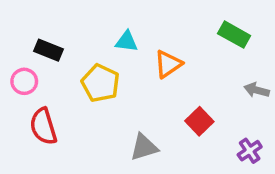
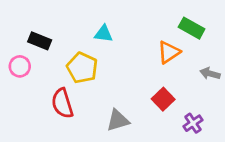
orange triangle: (168, 64) -> (169, 52), moved
red semicircle: (43, 126) -> (62, 103), moved
purple cross: (250, 151) -> (193, 123), moved

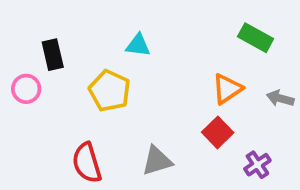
black rectangle: (40, 41) -> (53, 55), turned 55
orange triangle: (169, 52) -> (227, 89), moved
red semicircle: (62, 103) -> (87, 163), moved

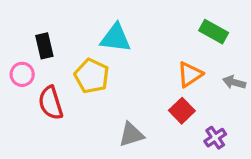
cyan triangle: (138, 45) -> (116, 38), size x1.5
red semicircle: (87, 163) -> (51, 103), moved

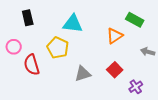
black rectangle: (44, 46) -> (28, 18), moved
orange triangle: (190, 74) -> (115, 36), moved
gray triangle: (131, 134) -> (83, 74), moved

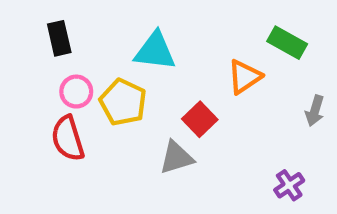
pink circle: (14, 47) -> (76, 92), moved
gray arrow: (148, 52) -> (315, 111), turned -88
red square: (115, 70) -> (200, 119), moved

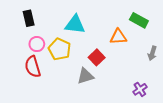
orange triangle: (244, 77) -> (118, 37), turned 30

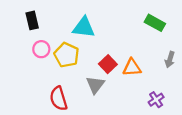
orange triangle: (118, 37) -> (132, 68), moved
red semicircle: (33, 67) -> (58, 99), moved
gray triangle: (85, 76) -> (95, 85), turned -36

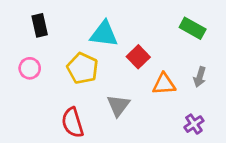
pink circle: (41, 49) -> (30, 68), moved
gray arrow: (170, 60) -> (200, 77), moved
red square: (108, 64) -> (138, 57), moved

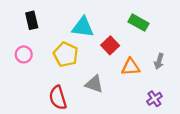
green rectangle: (193, 28) -> (139, 23), moved
gray triangle: (118, 105) -> (94, 84), turned -48

